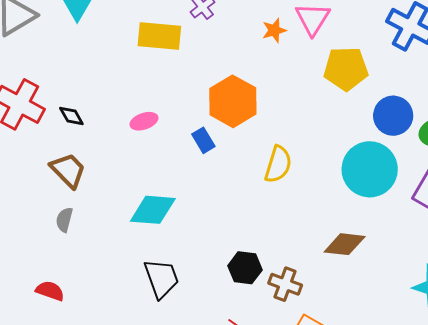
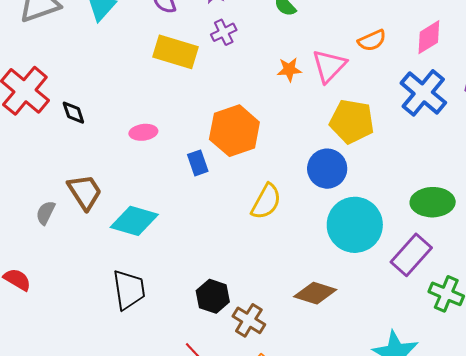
blue circle: (393, 116) -> (327, 169), moved
brown trapezoid: (68, 170) -> (85, 192), moved

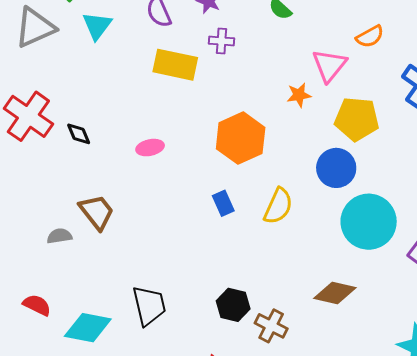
purple cross: (224, 32) -> (221, 41), turned 35
orange star: (289, 70) -> (299, 95), moved
blue rectangle: (198, 163) -> (223, 203), moved
gray semicircle: (46, 213) -> (59, 236), turned 60
cyan diamond: (134, 221) -> (88, 328), moved

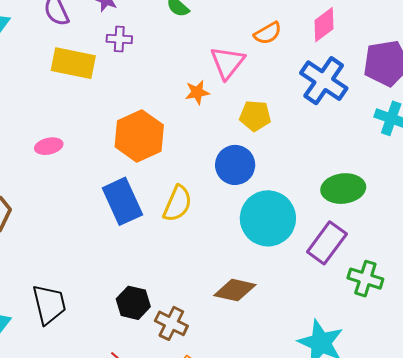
yellow pentagon: (357, 119) -> (255, 116), size x0.7
blue rectangle: (223, 203) -> (122, 201), size x1.8

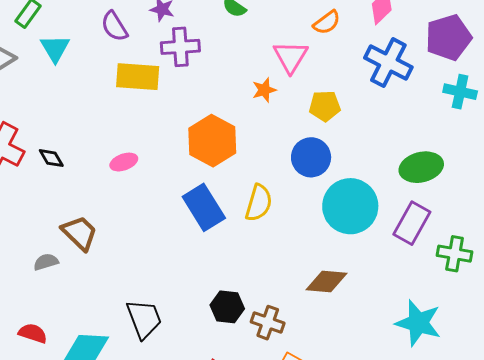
purple cross: (119, 39) -> (180, 47), size x1.5

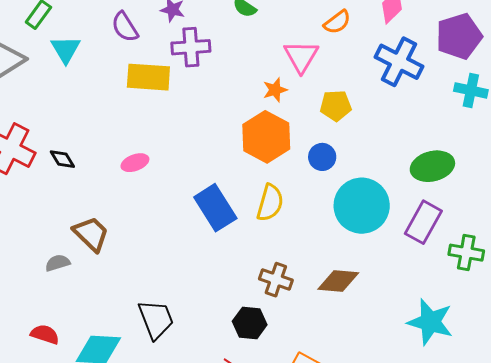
orange hexagon: (212, 141) -> (266, 137), moved
blue circle: (311, 157) -> (322, 157), size x0.7
black hexagon: (227, 307) -> (250, 323), moved
brown cross: (268, 323) -> (276, 280), moved

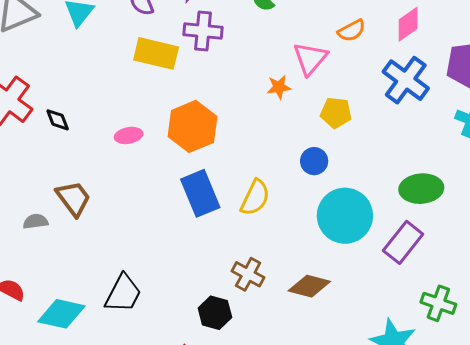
orange hexagon: (266, 137) -> (192, 126), moved
green cross: (466, 253) -> (438, 303), moved
black trapezoid: (156, 319) -> (123, 294), turned 39

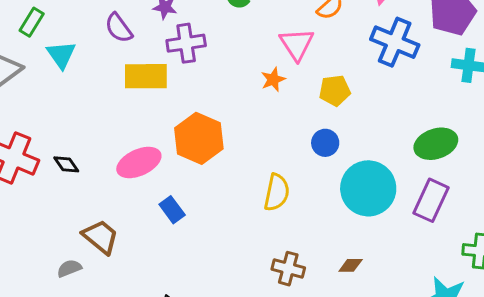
pink ellipse: (129, 135) -> (139, 162), size x1.6
blue rectangle: (200, 193) -> (172, 210), moved, size x0.6
brown diamond: (309, 286) -> (351, 265), size x0.6

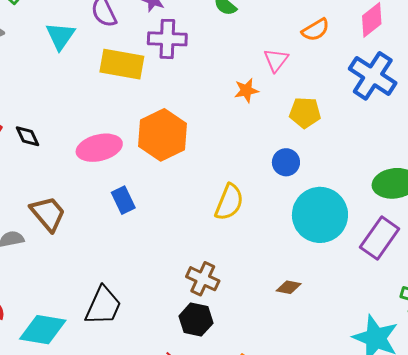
pink triangle: (297, 44) -> (276, 60), size x0.7
cyan triangle: (61, 55) -> (60, 36), moved
brown cross: (288, 269) -> (203, 279), moved

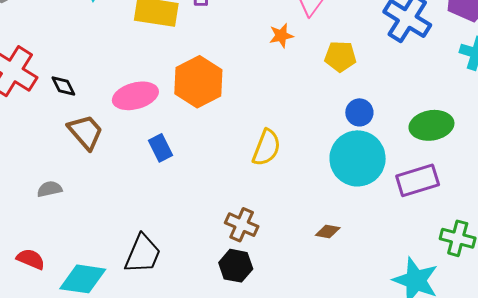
blue circle: (286, 162) -> (359, 112), moved
brown trapezoid: (48, 214) -> (85, 132), moved
purple rectangle: (380, 238) -> (418, 180), turned 39

